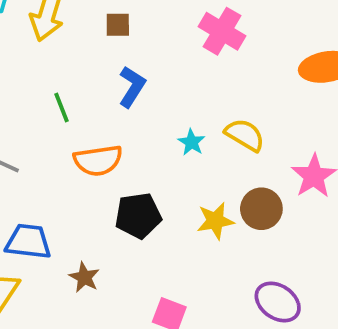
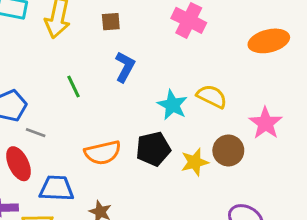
cyan star: (191, 142) -> (172, 105), size x1.5
orange semicircle: (98, 160) -> (103, 153), moved
black pentagon: (138, 216) -> (153, 149), moved

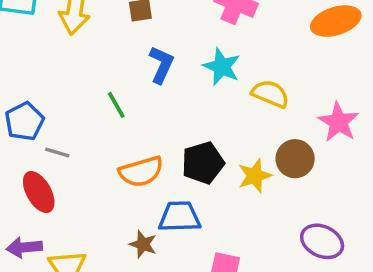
green line: (74, 87) -> (116, 105), moved
cyan star: (172, 105) -> (222, 67), moved
blue trapezoid: (56, 188) -> (179, 217), moved

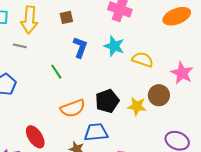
gray line: (57, 153) -> (20, 46), moved
yellow star: (255, 176) -> (137, 106), turned 30
red ellipse: (39, 192) -> (35, 137), moved

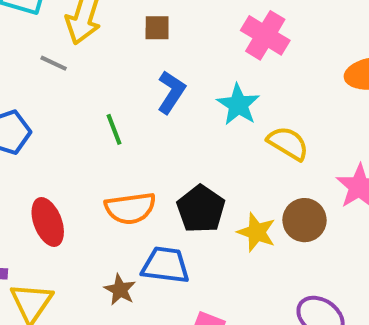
black pentagon: (107, 101) -> (201, 209), turned -30
red ellipse: (35, 137) -> (48, 222), moved

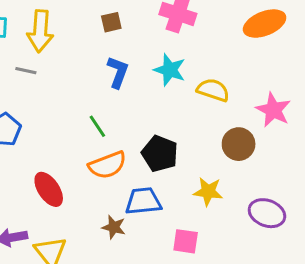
brown square: (157, 28) -> (111, 22), moved
green line: (114, 129) -> (97, 126), moved
yellow star: (257, 232) -> (208, 192), moved

